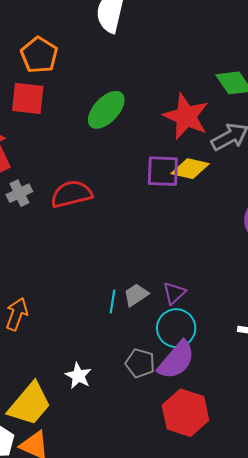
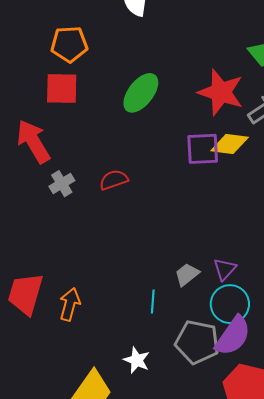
orange pentagon: (39, 55) -> (69, 44), turned -30
red semicircle: (71, 194) -> (114, 180), size x0.7
cyan line: (113, 302) -> (153, 302), moved
gray pentagon: (140, 363) -> (197, 342), size x1.5

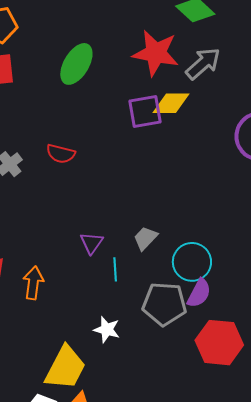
red semicircle: (114, 180) -> (61, 154), turned -140
purple triangle: (225, 269) -> (92, 243), moved
purple semicircle: (233, 336) -> (199, 293), size x0.7

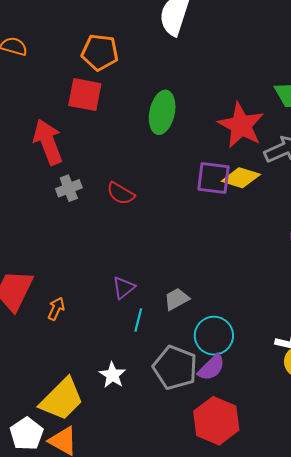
green ellipse: (76, 64) -> (162, 112), turned -36
orange arrow: (33, 283) -> (56, 309), size x0.7

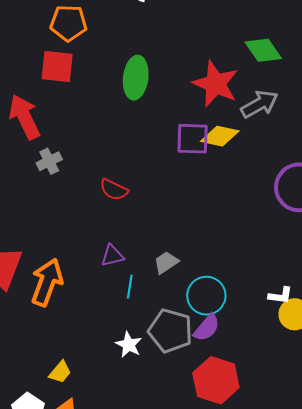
red semicircle: (121, 193) -> (114, 190), moved
purple triangle: (124, 288) -> (112, 256), turned 30
orange arrow: (56, 309) -> (47, 282), size x2.0
white star: (113, 375) -> (129, 345), moved
yellow trapezoid: (62, 399) -> (60, 372), size x0.5

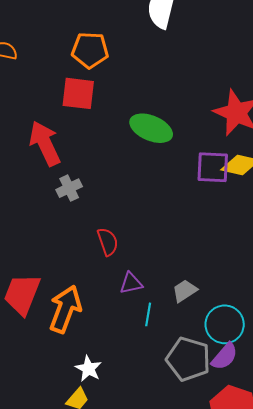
green ellipse: (136, 78) -> (151, 128), moved, turned -75
red semicircle: (114, 190) -> (108, 242), moved, turned -136
white star: (129, 345) -> (88, 369), moved

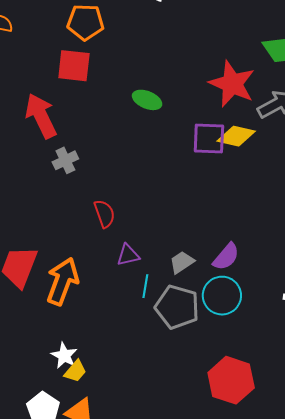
green ellipse: (151, 128) -> (147, 100), size x0.7
purple semicircle: (225, 356) -> (226, 257), moved
gray pentagon: (188, 359) -> (177, 307), moved
white star: (88, 369) -> (64, 356), moved

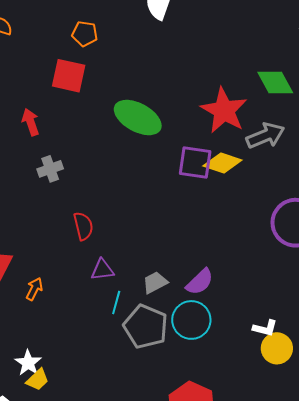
orange pentagon: (85, 22) -> (85, 34), size x0.7
green ellipse: (147, 100) -> (138, 118), size x1.6
red arrow: (41, 116) -> (31, 122), size x0.6
orange arrow: (62, 281) -> (34, 289), size x0.5

